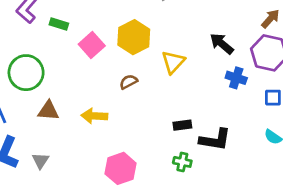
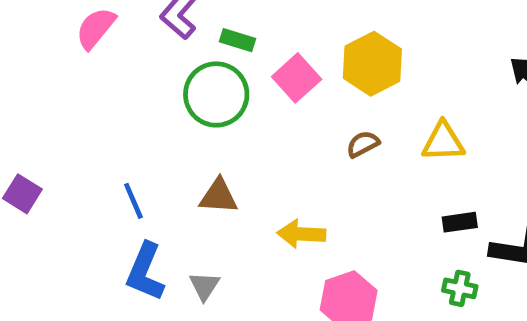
yellow triangle: (173, 62) -> (443, 142), moved, turned 45
green circle: (26, 73) -> (216, 94), moved
yellow arrow: (94, 116) -> (301, 234), moved

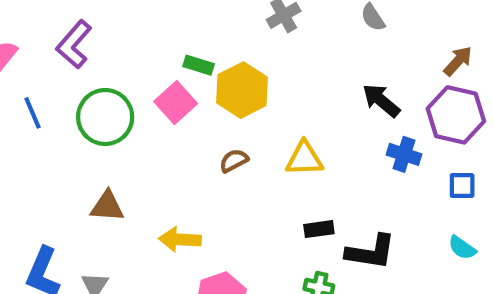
green rectangle: (237, 40) -> (199, 65), moved
blue line: (133, 201) -> (32, 113), moved

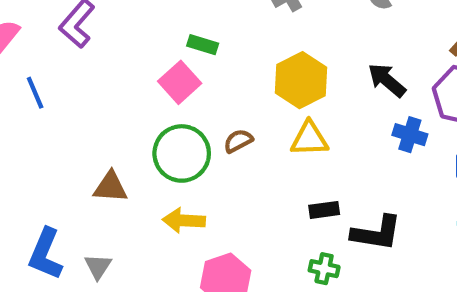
yellow hexagon: (242, 90) -> (301, 80), moved
green circle: (105, 117) -> (182, 153), moved

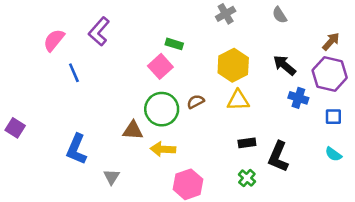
brown triangle: (110, 187) -> (133, 130), moved
black L-shape: (376, 233) -> (278, 157), turned 104
blue L-shape: (46, 254) -> (76, 149), moved
green cross: (324, 269) -> (247, 178), turned 30

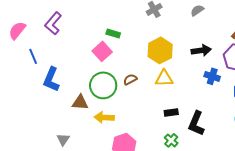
gray semicircle: (280, 15) -> (197, 10), turned 88
black arrow: (285, 65) -> (201, 50), turned 132
blue L-shape: (76, 149) -> (51, 79), moved

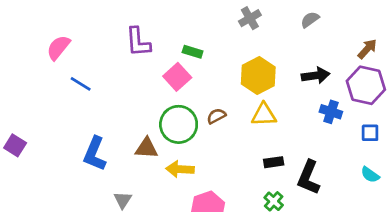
purple L-shape: (53, 23) -> (138, 42), moved, turned -45
blue line: (33, 56) -> (81, 84), turned -35
blue L-shape: (51, 79) -> (95, 154), moved

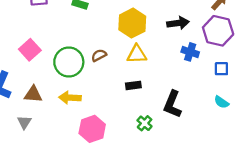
pink square: (177, 77) -> (30, 50), moved
brown triangle: (146, 148) -> (33, 94), moved
black rectangle: (274, 162) -> (133, 85), moved

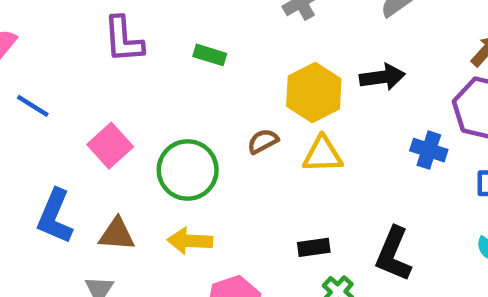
black arrow: (178, 23) -> (382, 77), moved
brown semicircle: (99, 55) -> (263, 141), moved
black rectangle: (133, 85) -> (314, 247), moved

